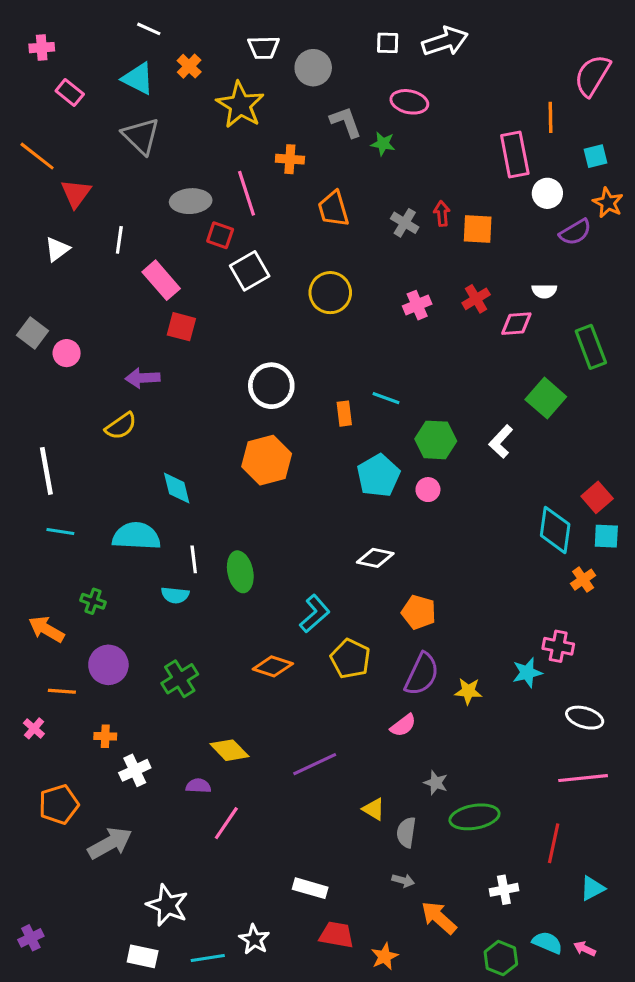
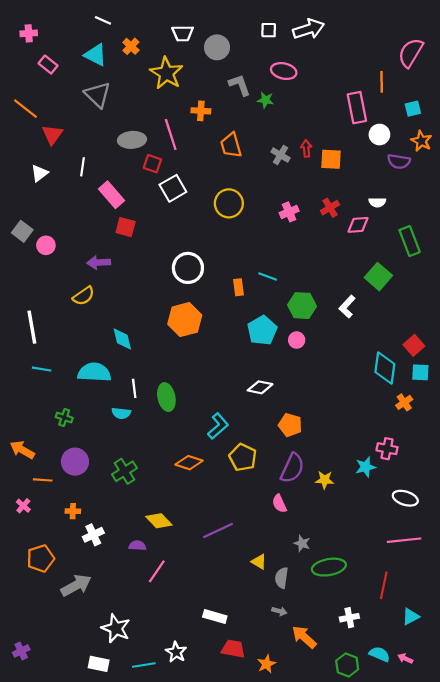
purple semicircle: (575, 232) -> (399, 161), turned 40
orange arrow: (46, 629) -> (22, 450), moved
pink semicircle: (403, 725) -> (279, 504), turned 102

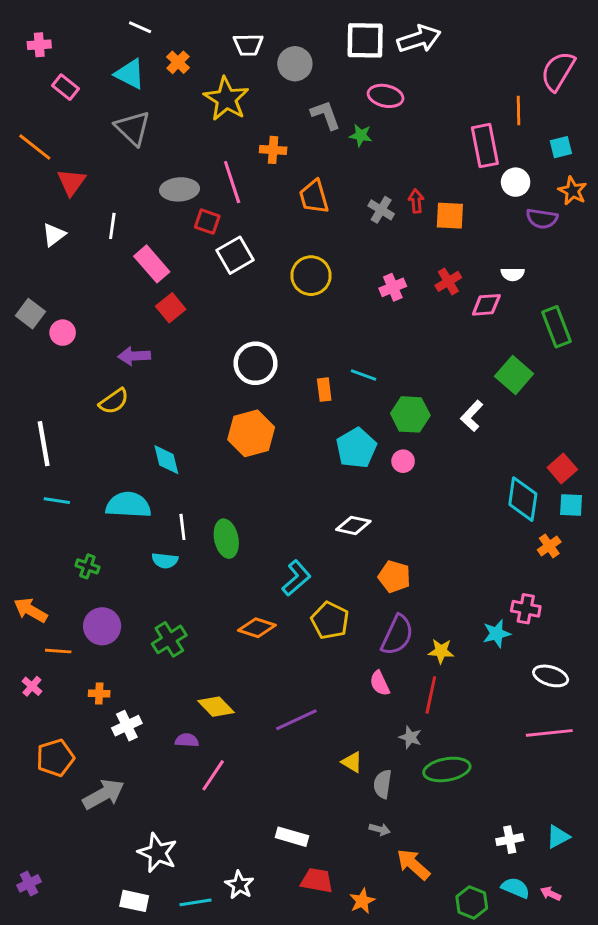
white square: (269, 30) -> (365, 40), size x1.8
red square: (126, 227) -> (171, 308), turned 36
red line: (384, 585) -> (431, 695), moved
white cross: (349, 618) -> (510, 840), moved

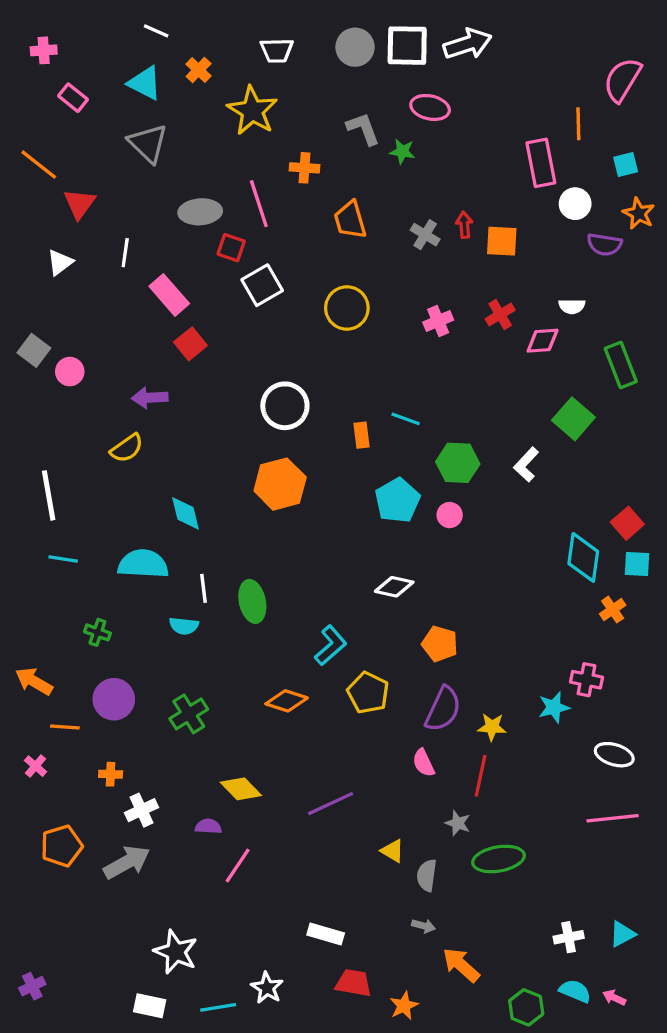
gray circle: (295, 64) -> (355, 47), moved
gray arrow: (104, 794) -> (127, 862), moved

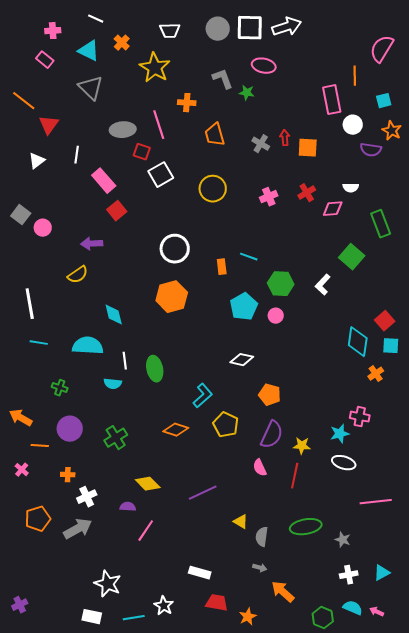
pink cross: (44, 50) -> (53, 31), moved
white ellipse: (614, 755) -> (344, 463), moved
gray star: (458, 823) -> (343, 540), moved

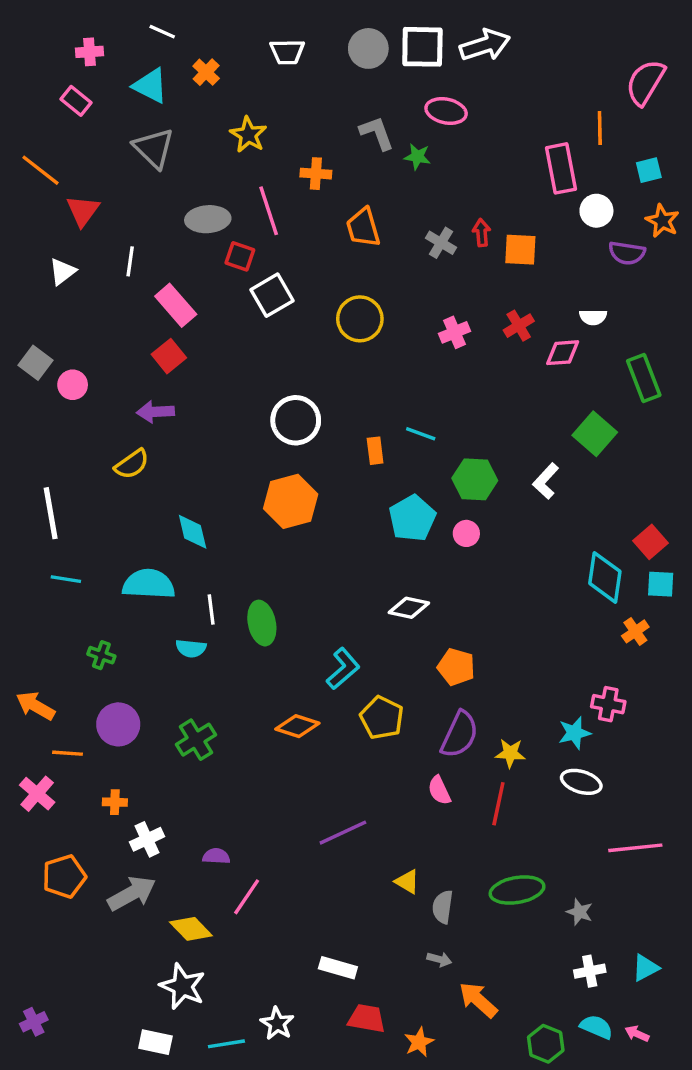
yellow star: (155, 68) -> (248, 135), moved, size x0.7
red square: (117, 211) -> (169, 356), moved
pink cross: (22, 470) -> (37, 794), size x1.5
yellow diamond: (148, 484) -> (191, 929), moved

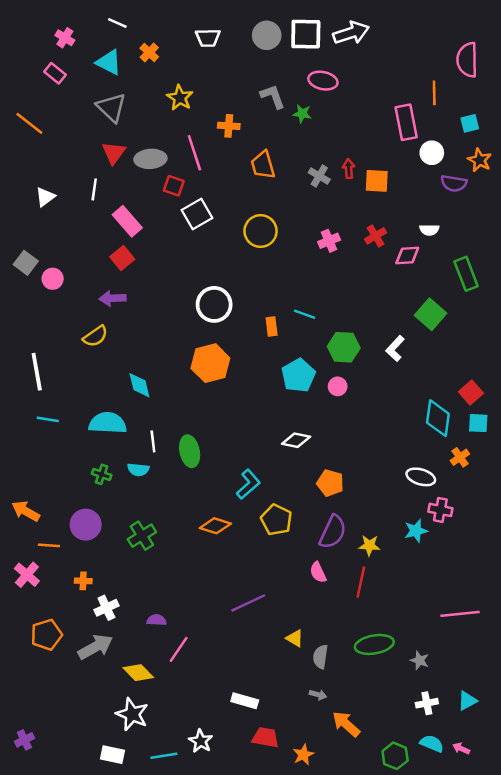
pink cross: (90, 52) -> (65, 38), turned 36
pink semicircle: (645, 82) -> (467, 60), turned -32
red triangle: (83, 211) -> (114, 153), moved
green cross: (101, 655) -> (102, 474), moved
white ellipse: (581, 782) -> (421, 477), moved

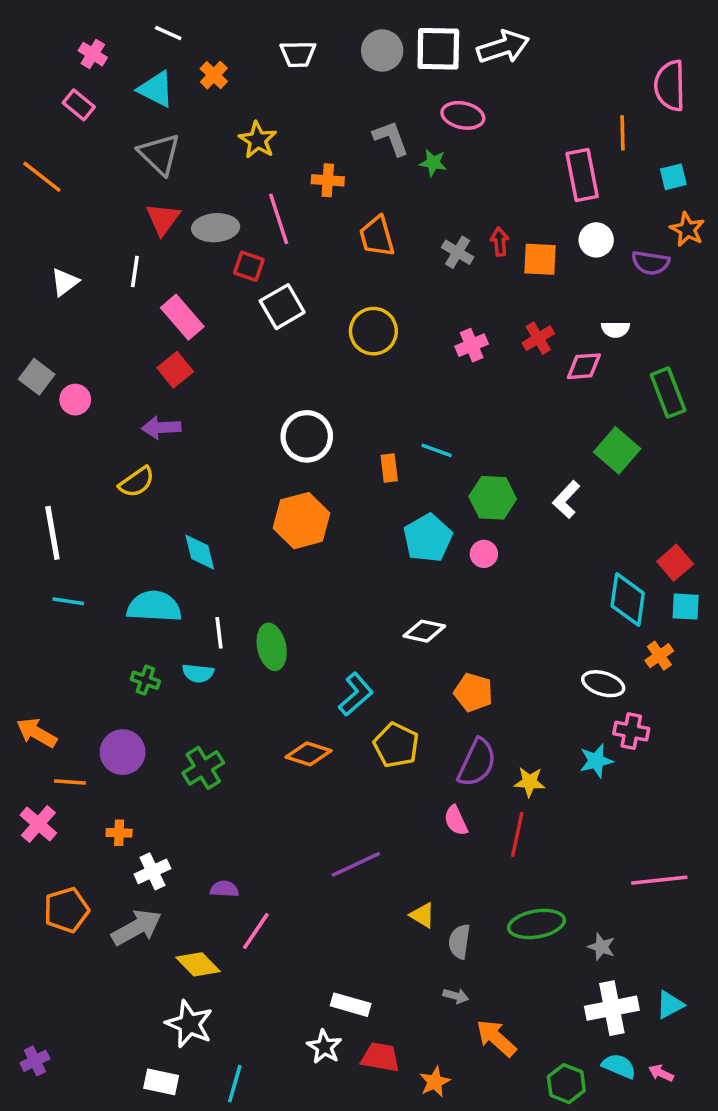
white circle: (432, 153) -> (596, 240), moved
white cross: (427, 703) -> (612, 1008), size x1.6
white star: (201, 741) -> (324, 1047), moved
cyan line: (164, 756) -> (235, 1084), turned -65

